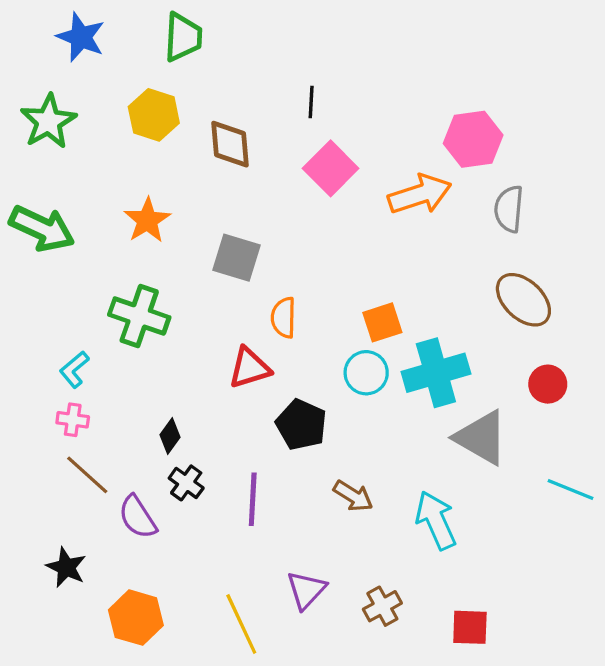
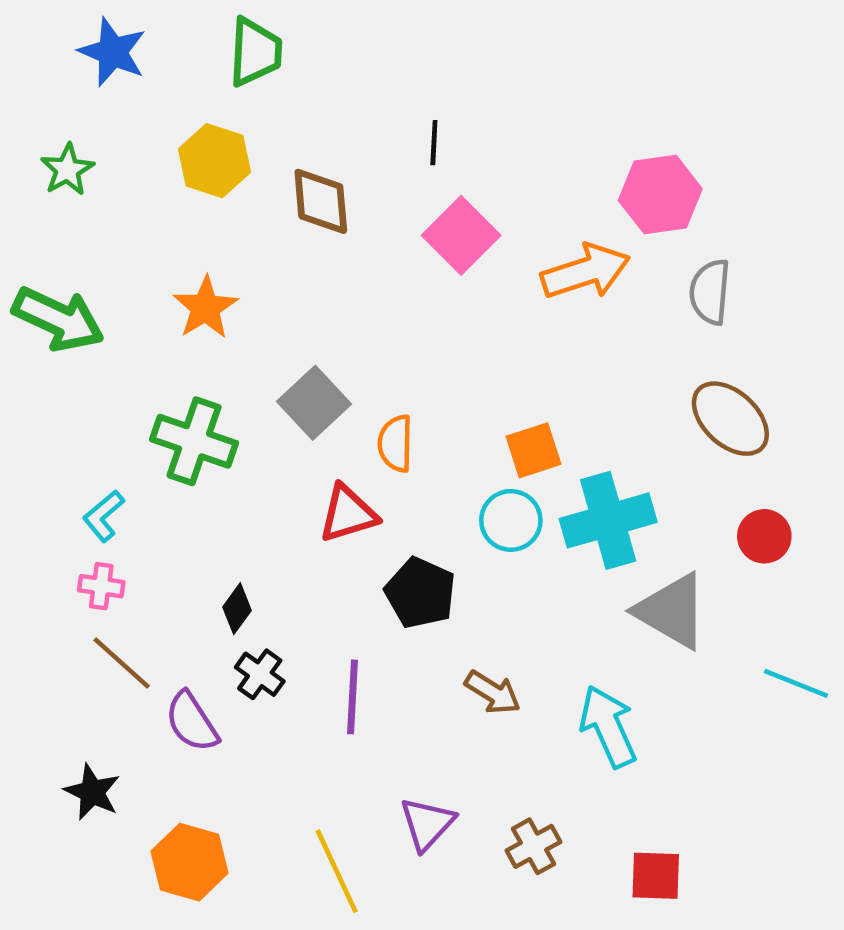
green star: (48, 121) -> (67, 170), size x0.7
gray square: (236, 258) -> (314, 403), moved, turned 30

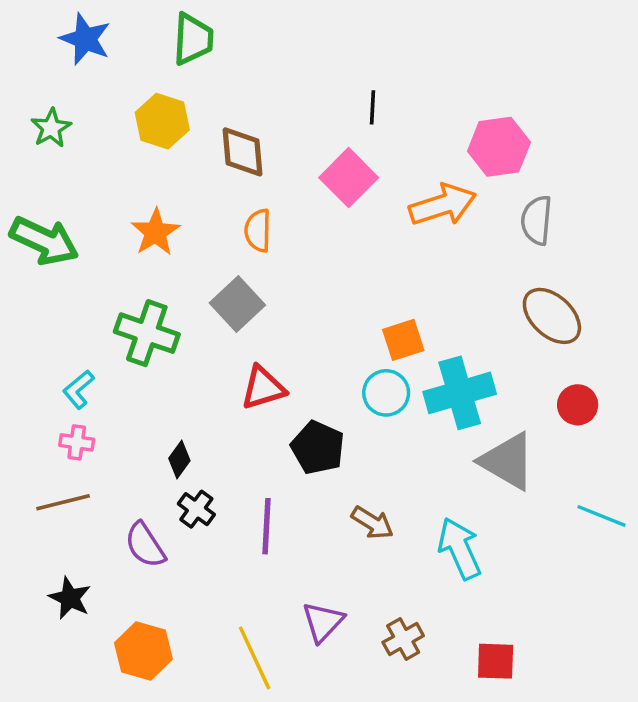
black line: (434, 143) -> (372, 107), moved
orange semicircle: (395, 444) -> (258, 230), moved
brown line: (122, 663) -> (63, 502), moved, turned -56

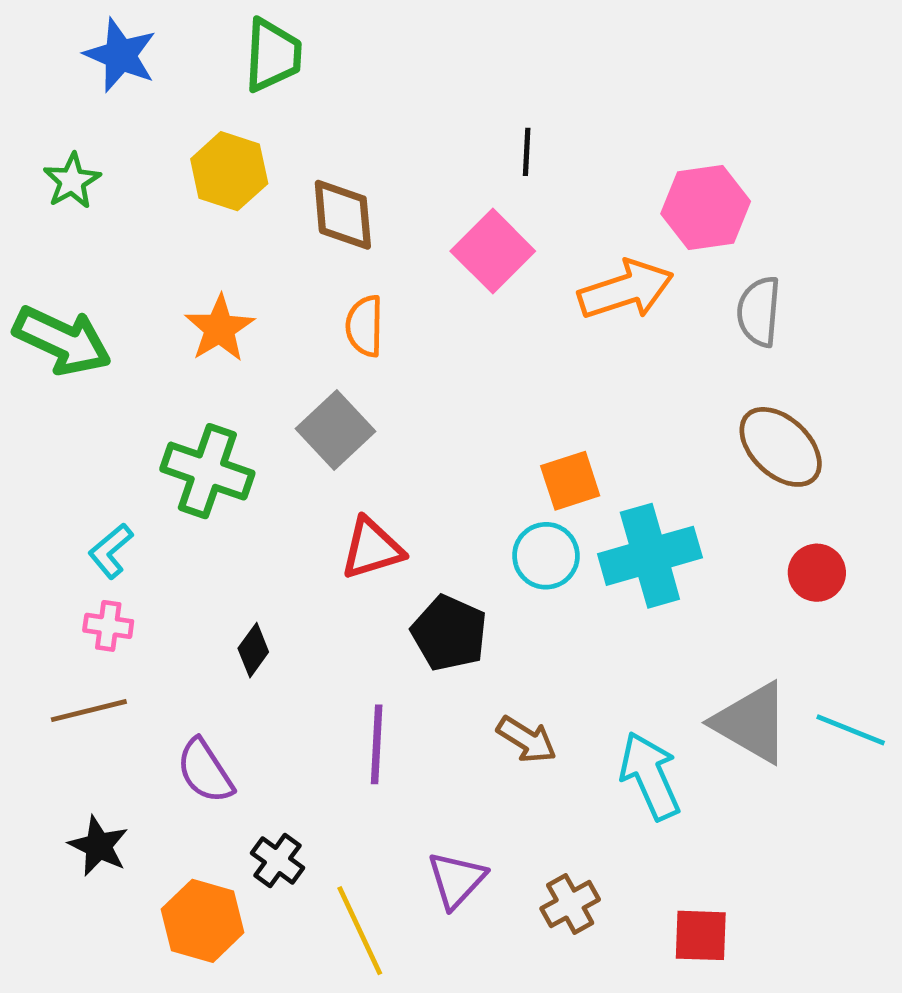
gray triangle: (507, 461) -> (752, 723), moved
black cross: (196, 509) -> (278, 860), moved

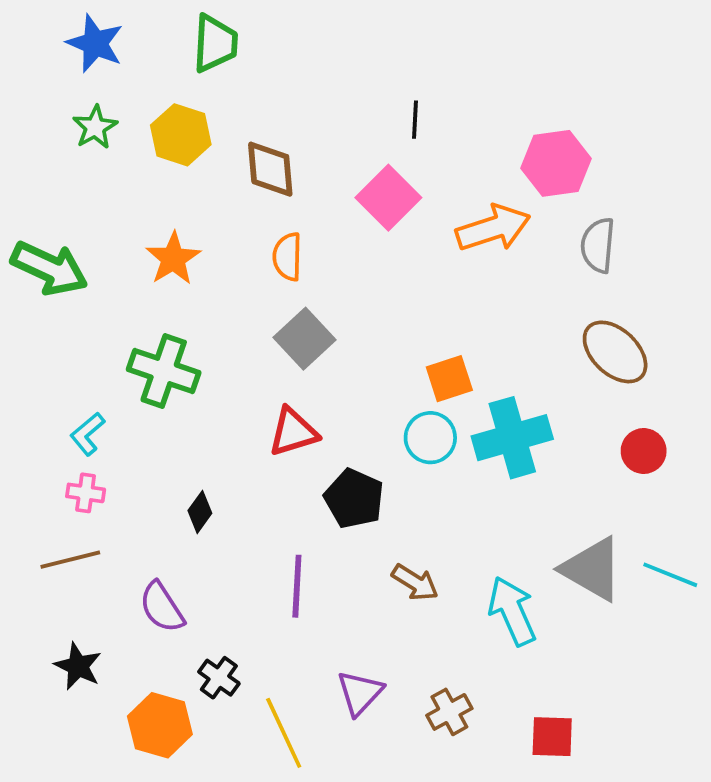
green star: (72, 181) -> (95, 127), moved
gray square: (336, 430) -> (305, 339), moved

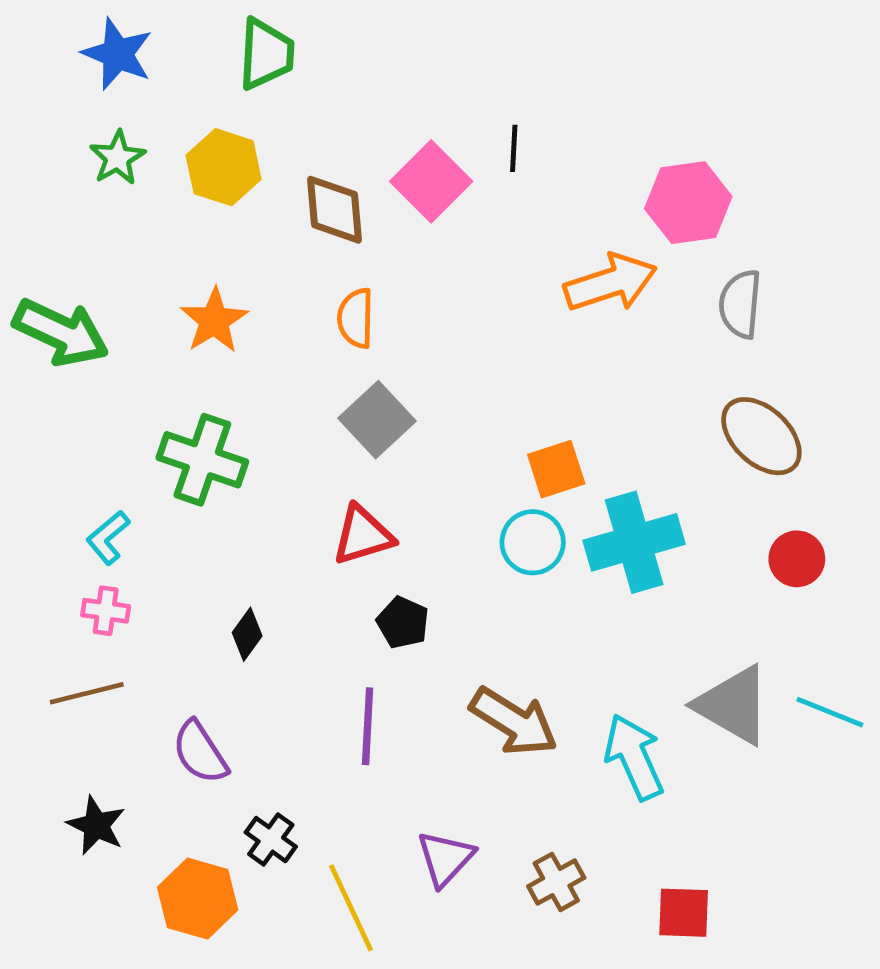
pink square: (388, 198) -> (431, 181), moved
black pentagon: (354, 499) -> (403, 623), moved, size x0.7
brown arrow: (415, 582) -> (514, 722), size x1.5

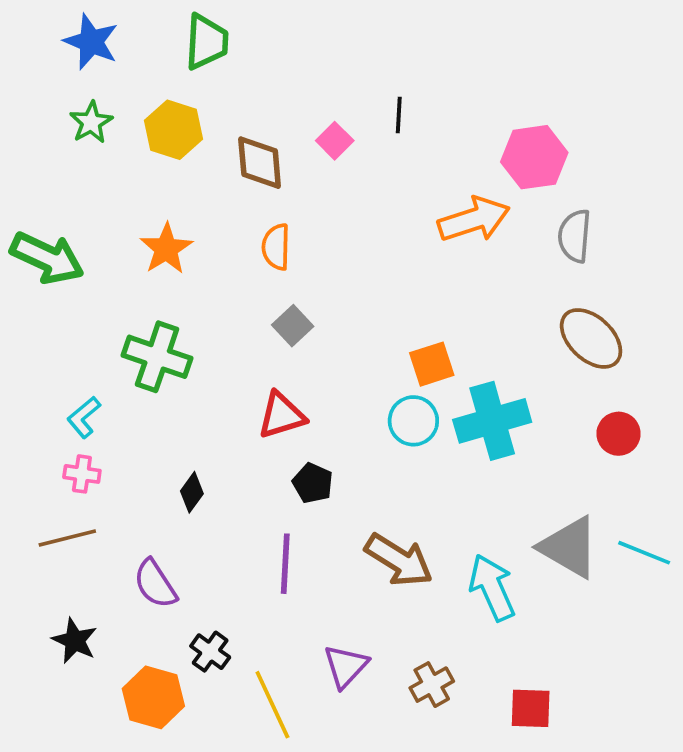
pink square: (431, 181) -> (335, 141), size x0.6
gray square: (377, 420) -> (293, 326), size x0.7

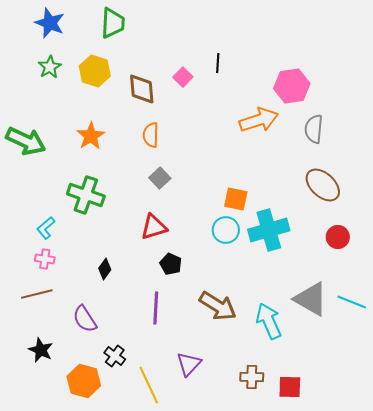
orange square: (432, 364) -> (236, 199), turned 30
brown cross: (432, 685) -> (252, 377), moved, turned 30

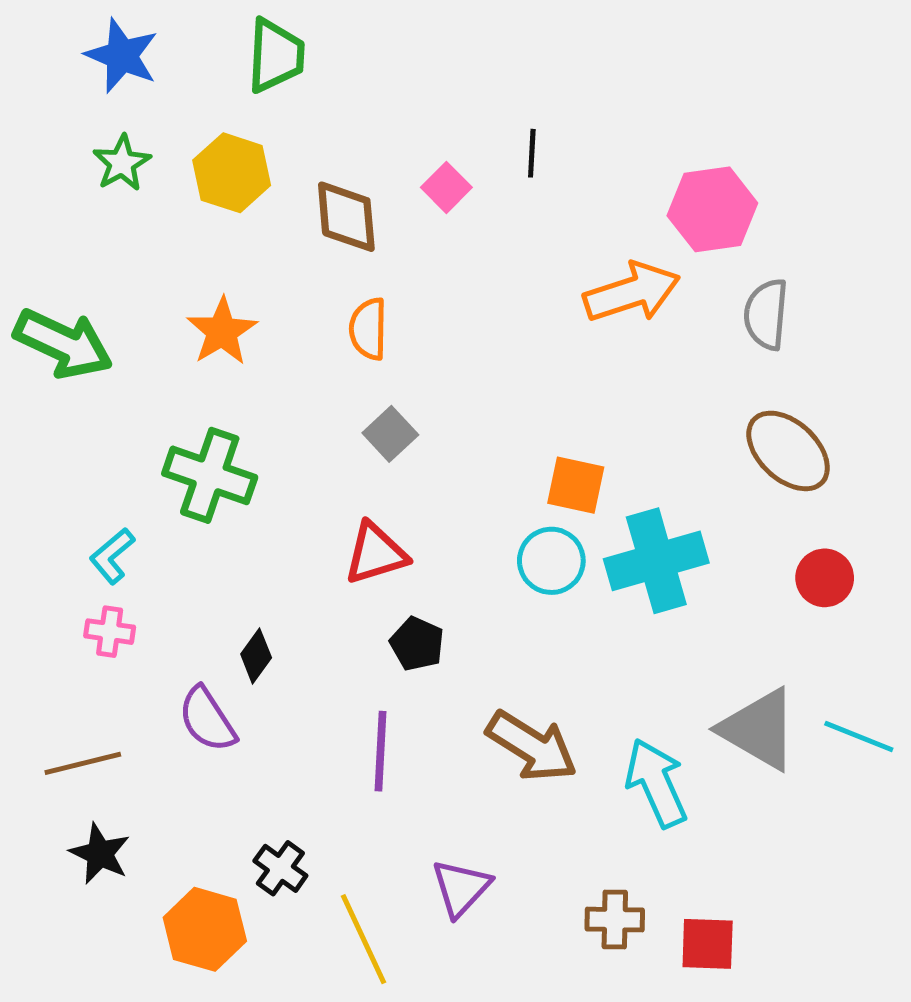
brown line: (37, 294) -> (83, 763), moved
purple semicircle: (85, 319) -> (207, 719), moved

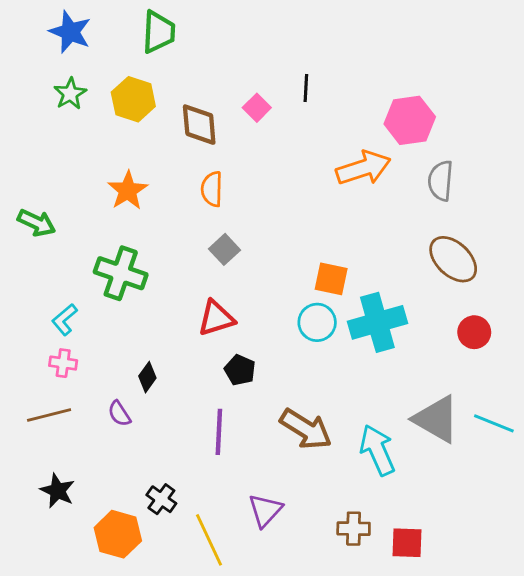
green arrow: (63, 344) -> (36, 223), moved, size x0.7
purple semicircle: (207, 719) -> (119, 414), size x0.7
brown line: (83, 763) -> (49, 415), moved

